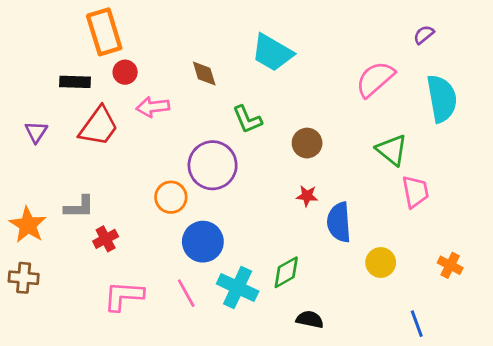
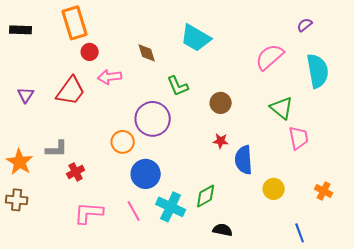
black rectangle: (75, 82) -> (21, 30), moved

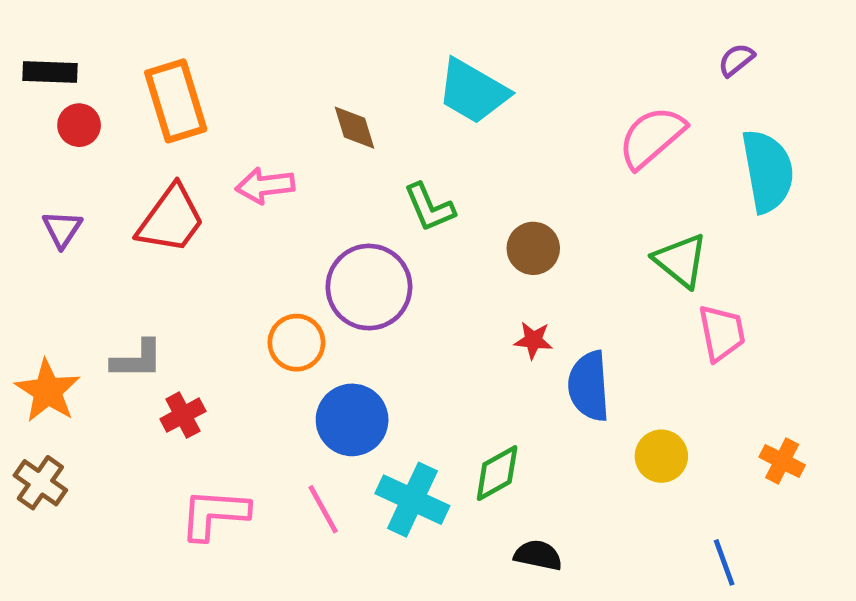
orange rectangle: (75, 23) -> (176, 101), moved
red circle: (90, 52) -> (79, 125), moved
brown cross: (17, 200) -> (40, 483), turned 30

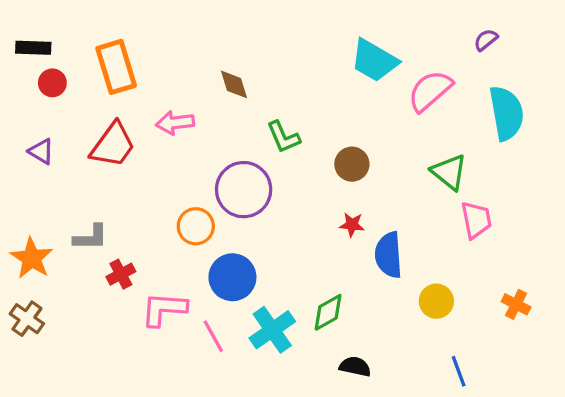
cyan trapezoid: (473, 91) -> (374, 61), moved
purple triangle: (62, 229) -> (41, 151), turned -32
cyan cross: (412, 500) -> (272, 330), turned 30
pink L-shape: (214, 514) -> (164, 309), moved
blue line: (724, 562) -> (459, 371), moved

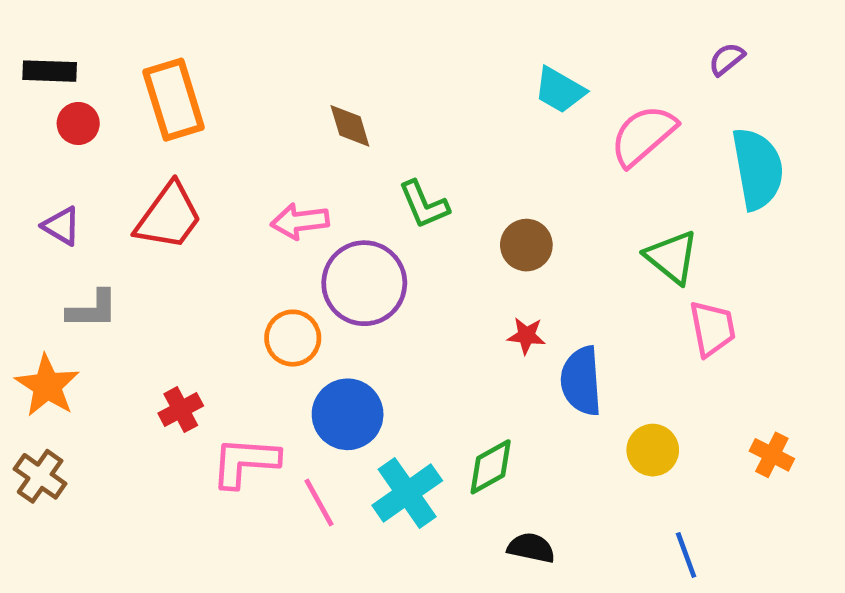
cyan trapezoid: (374, 61) -> (560, 90), size x0.7
pink arrow: (175, 123) -> (300, 221), moved
gray L-shape: (91, 237) -> (92, 309), moved

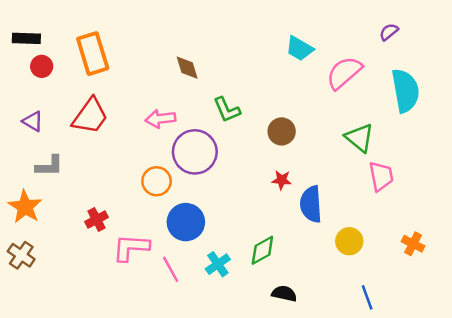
cyan cross: (407, 493) -> (218, 264), size x0.7

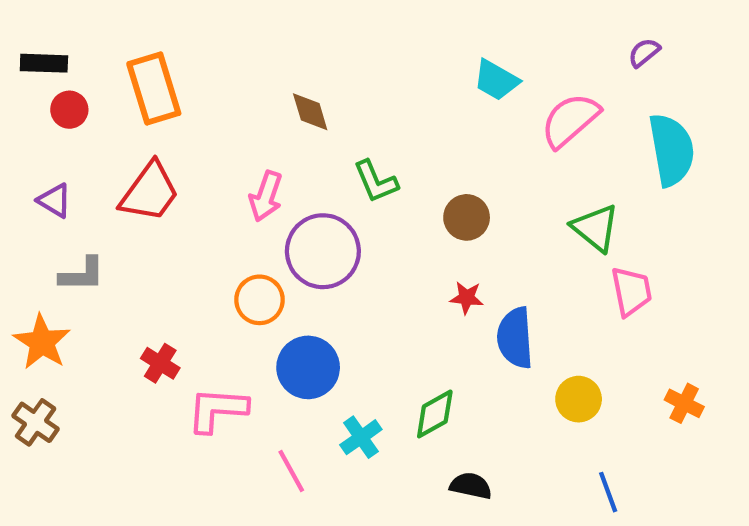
pink arrow: (160, 119) -> (266, 196), turned -64
red cross: (97, 220) -> (160, 363), turned -30
pink line: (171, 269) -> (291, 471), moved

